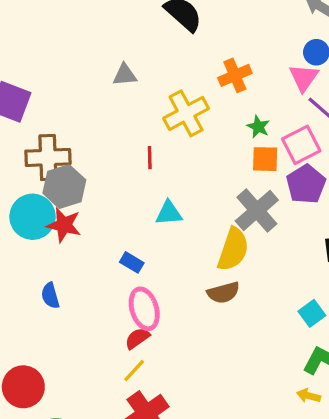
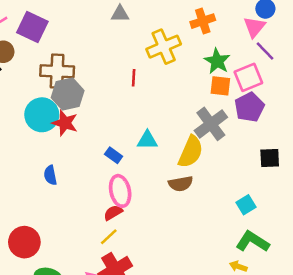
green star: (258, 127) -> (217, 61), size x1.5
cyan triangle: (169, 213) -> (147, 140), moved

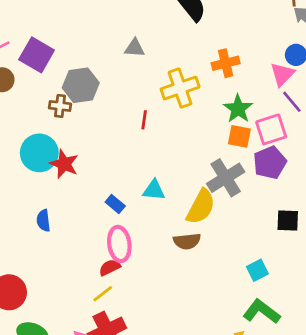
brown cross: (57, 71) -> (60, 106), size x0.6
gray hexagon: (68, 94) -> (81, 85), moved

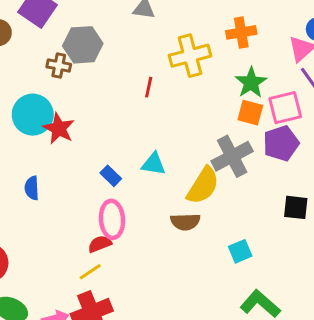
cyan square: (257, 270) -> (240, 251), moved

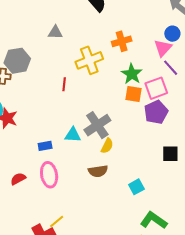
gray cross: (232, 156) -> (97, 125), moved
blue rectangle: (111, 176) -> (45, 146), turned -48
yellow semicircle: (203, 186) -> (107, 146), size x0.6
red semicircle: (100, 244) -> (18, 179), moved
yellow line: (90, 272) -> (57, 222), moved

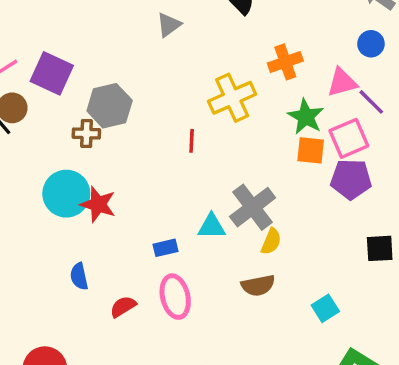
gray triangle: (55, 32) -> (169, 25), moved, turned -35
pink triangle: (163, 48) -> (342, 82), moved, turned 36
purple pentagon: (156, 112) -> (351, 179), turned 30

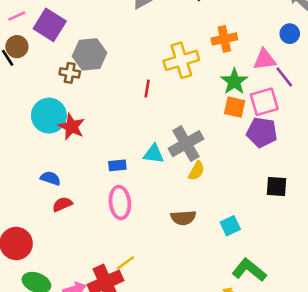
blue semicircle: (79, 276) -> (50, 178), turned 114
brown semicircle: (258, 285) -> (183, 218), moved
red semicircle: (123, 307) -> (62, 204), moved

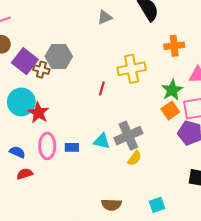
purple square: (50, 25) -> (25, 61), moved
orange cross: (224, 39) -> (174, 46), moved
orange square: (235, 107) -> (170, 110), turned 36
pink ellipse: (120, 203) -> (47, 146), moved
brown semicircle: (183, 218) -> (111, 205), moved

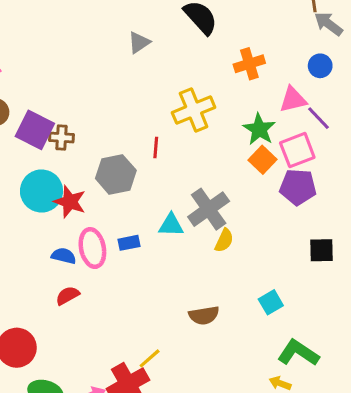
gray hexagon: (59, 56) -> (116, 174), moved
blue semicircle: (17, 152) -> (64, 256), moved

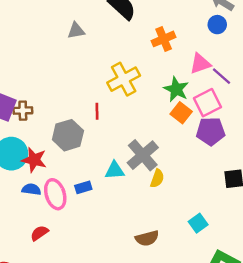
gray triangle: (139, 42) -> (76, 31), turned 30
blue circle: (320, 66) -> (217, 25), moved
blue semicircle: (64, 256) -> (31, 189), moved

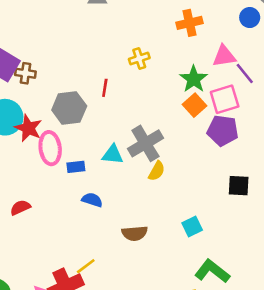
yellow cross: (124, 79) -> (139, 58), size x0.6
blue semicircle: (31, 189) -> (92, 200), moved
pink ellipse: (55, 194) -> (50, 148), moved

